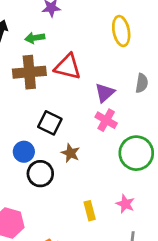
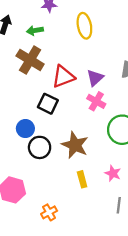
yellow ellipse: (121, 31) -> (84, 26), moved
red triangle: (68, 67) -> (63, 77), moved, turned -35
brown cross: (29, 72) -> (30, 60), turned 36
brown star: (70, 153) -> (75, 145), moved, size x1.6

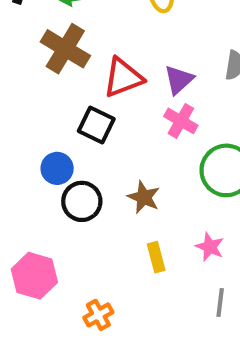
brown star: (75, 145) -> (144, 197), size x0.7

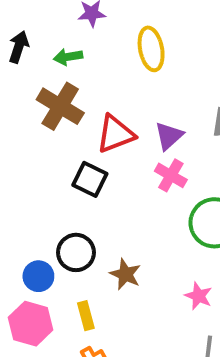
blue circle: (57, 168) -> (38, 276), moved
brown star: (144, 197) -> (125, 274), moved
yellow rectangle: (156, 257) -> (86, 316), moved

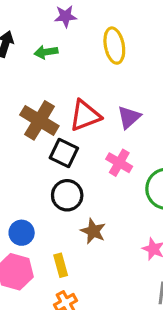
brown cross: (60, 106) -> (39, 120), moved
pink cross: (171, 175) -> (119, 163), moved
black circle: (76, 252) -> (67, 195), moved

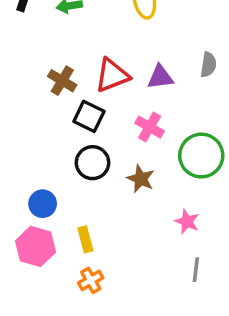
purple triangle: (129, 117) -> (160, 77), turned 35
brown cross: (39, 120) -> (62, 81), size x0.7
brown star: (93, 231) -> (141, 179), moved

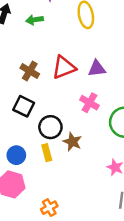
black square: (89, 116) -> (24, 106), moved
brown star: (141, 179) -> (72, 142), moved
yellow rectangle: (85, 239) -> (47, 153), moved

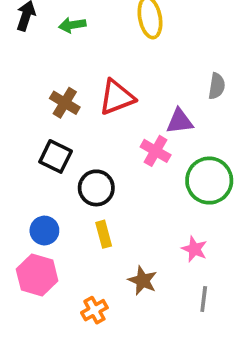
purple triangle: (97, 69) -> (180, 121), moved
brown star: (72, 142) -> (143, 281), moved
yellow rectangle: (47, 153) -> (104, 234), moved

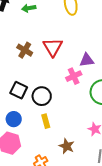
red triangle: (117, 97) -> (53, 47), turned -40
pink cross: (156, 151) -> (74, 76), turned 35
black square: (56, 156) -> (19, 90), moved

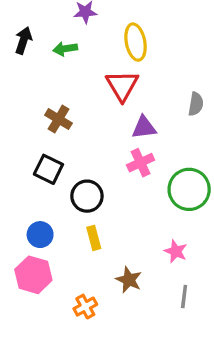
red triangle: (53, 47) -> (122, 86), moved
purple triangle: (87, 60) -> (144, 127), moved
black square: (19, 90) -> (48, 169), moved

